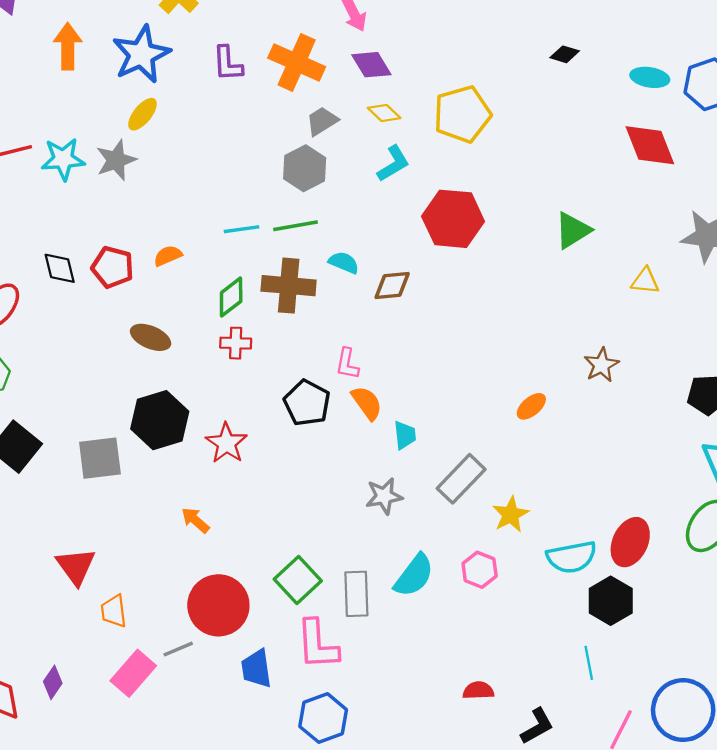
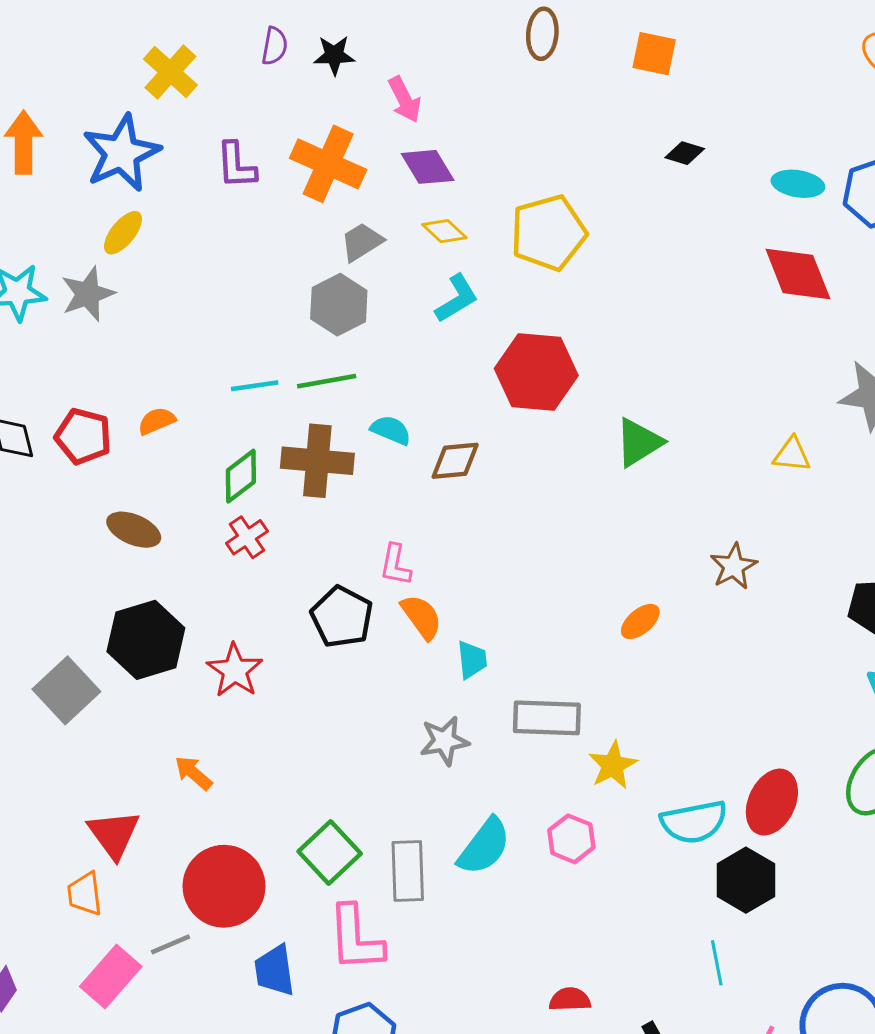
green triangle: (573, 230) -> (639, 442), moved
red cross: (236, 343) -> (247, 537), turned -36
gray square: (100, 458) -> (66, 690), turned -36
gray rectangle: (461, 479) -> (547, 718), turned 48
red triangle: (76, 566) -> (114, 834), moved

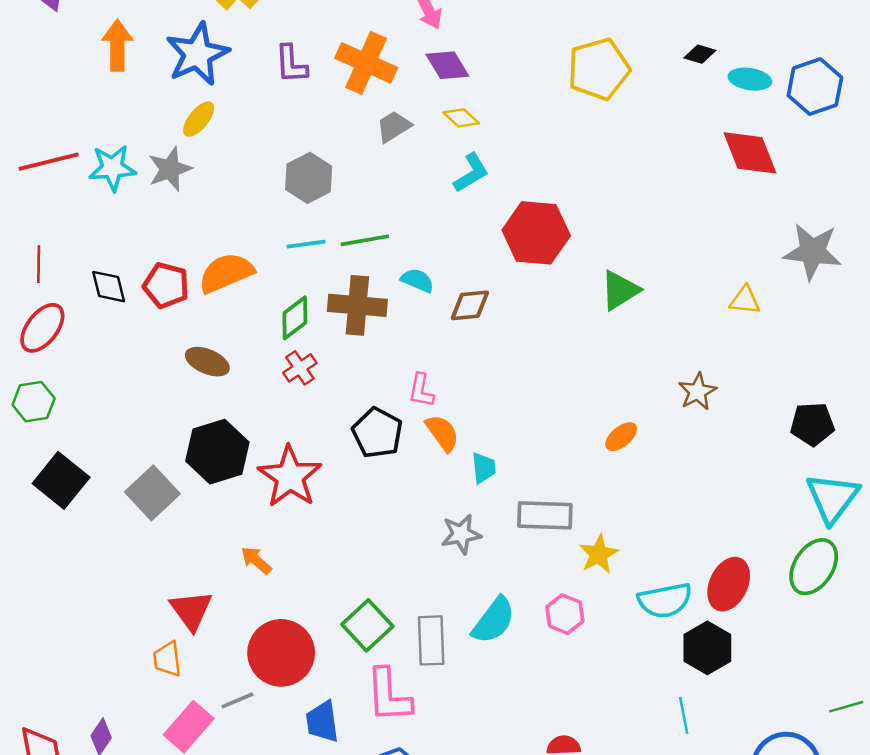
black diamond: (685, 153) -> (700, 54), moved
yellow pentagon: (548, 233) -> (599, 69), moved
gray hexagon: (339, 305) -> (309, 178), moved
orange semicircle: (157, 421) -> (226, 273), size x1.8
red star: (235, 670) -> (290, 477), size x1.4

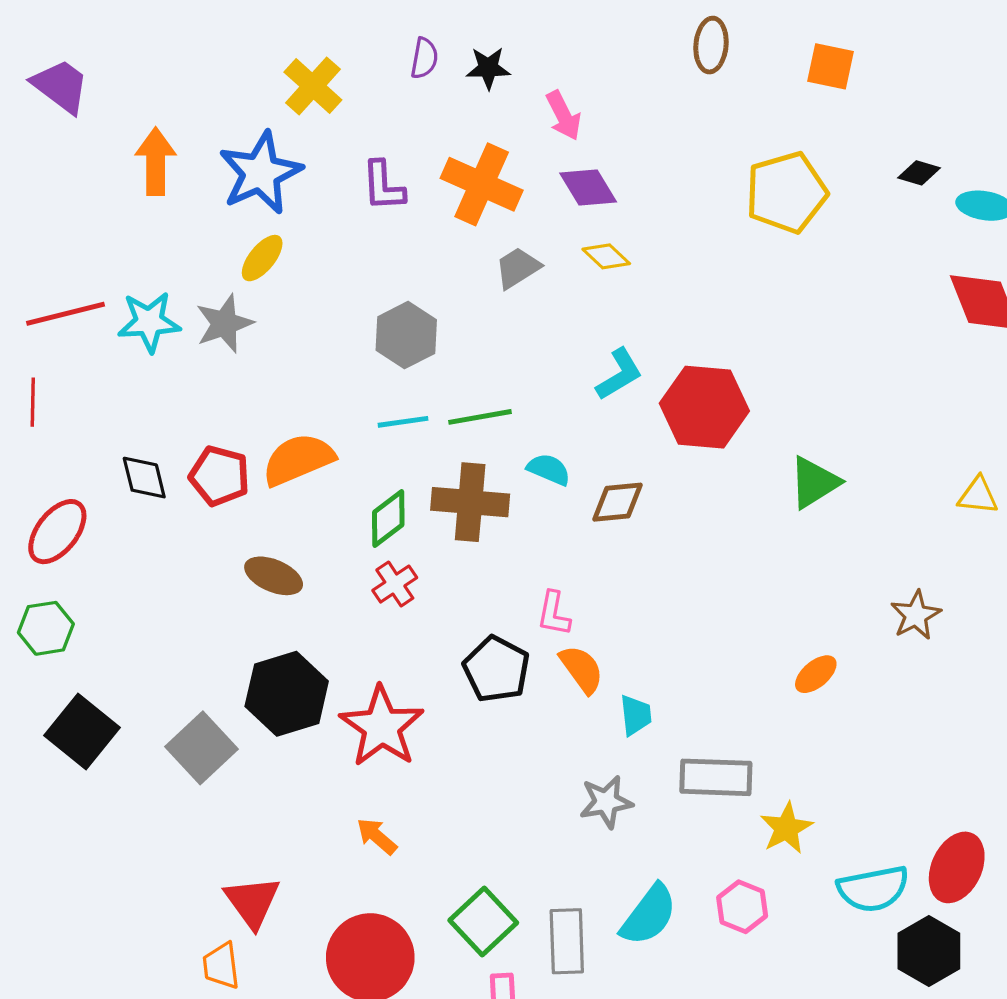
cyan L-shape: (471, 173) -> (619, 374), moved
red line: (39, 264) -> (33, 402), moved
orange arrow: (256, 560) -> (377, 836), moved

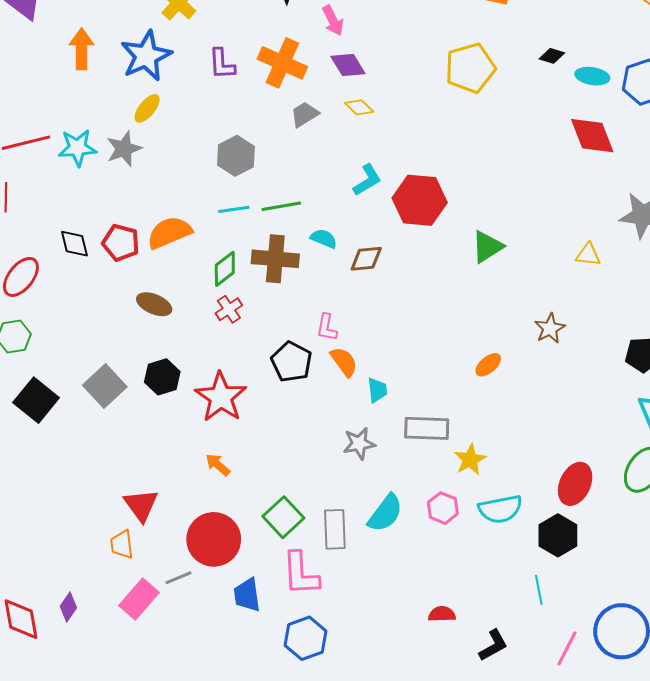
black hexagon: (287, 694) -> (162, 377), size x0.7
gray square: (201, 748) -> (105, 386), moved
cyan semicircle: (873, 889) -> (500, 509), moved

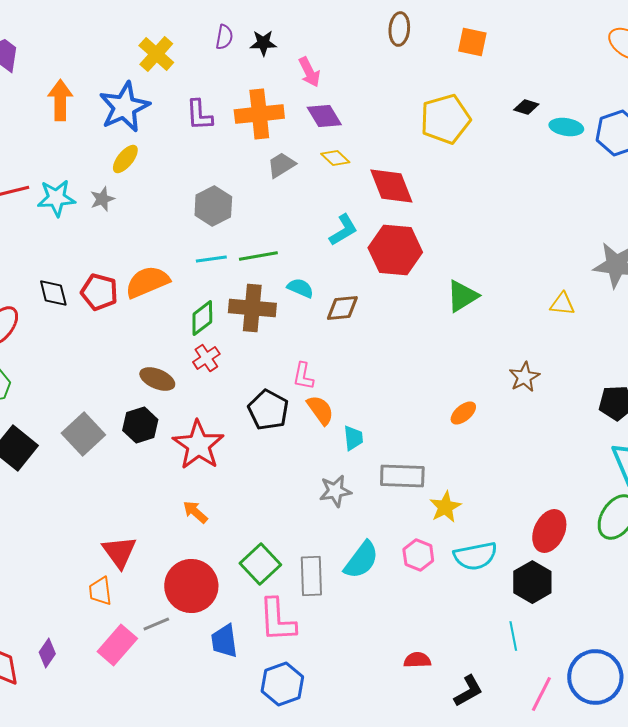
orange cross: (282, 63) -> (259, 114), turned -30
red diamond: (592, 136) -> (391, 186), moved
gray star: (124, 149) -> (102, 199), size x0.7
brown ellipse: (154, 304) -> (157, 379), moved

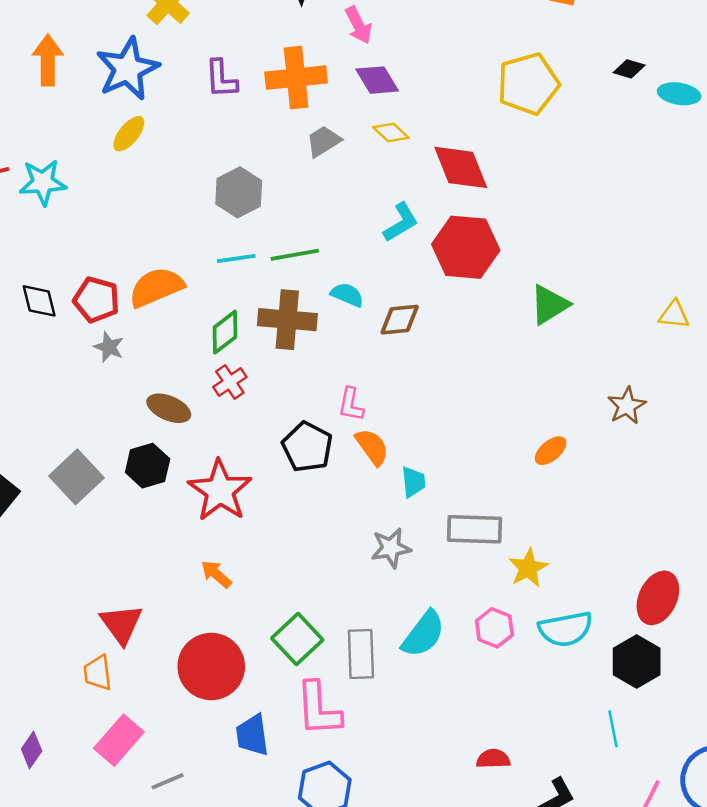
gray star: (102, 199) -> (109, 347), moved, turned -30
gray line: (156, 624) -> (168, 781), moved

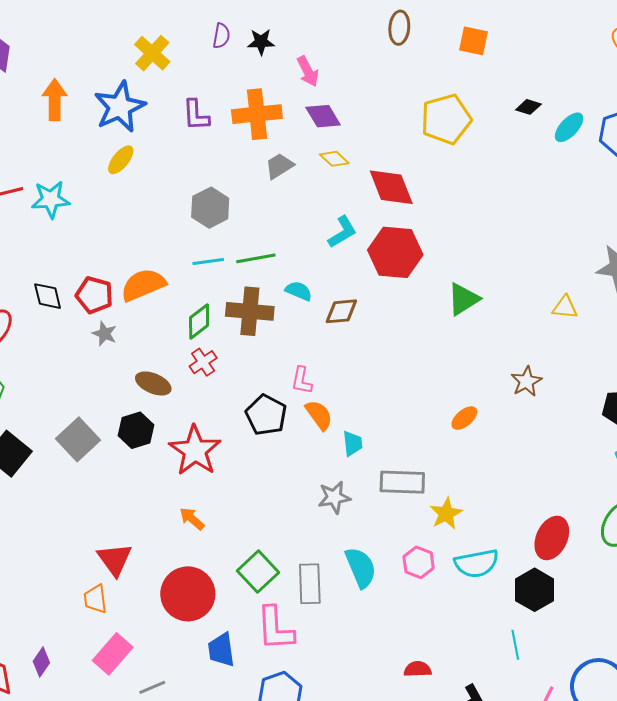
cyan ellipse: (679, 94) -> (569, 127), turned -56
cyan semicircle: (423, 634) -> (361, 567), turned -60

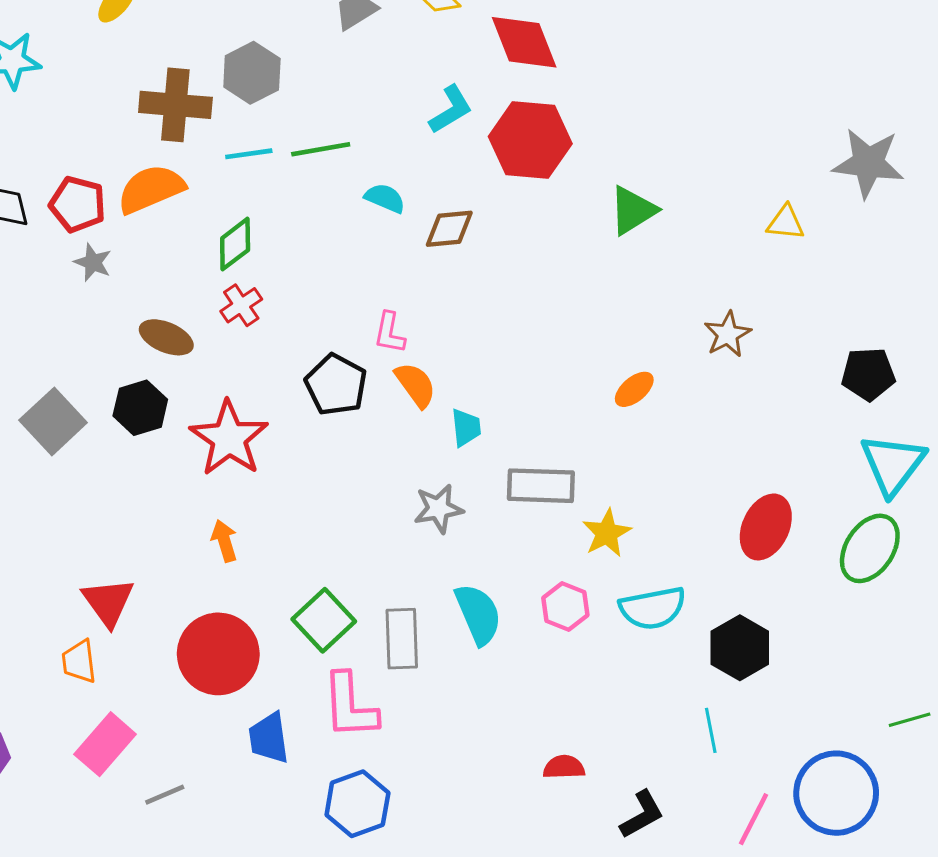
brown cross: (250, 311) -> (175, 105), moved
orange arrow: (192, 519) -> (224, 541), turned 32
red ellipse: (552, 538) -> (766, 527), moved

